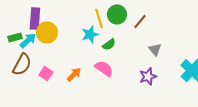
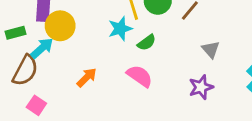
cyan arrow: (28, 40) -> (42, 48), moved
pink square: (46, 73) -> (36, 105), moved
orange arrow: (74, 74) -> (87, 77), moved

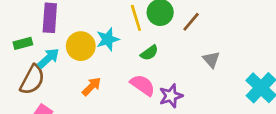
yellow circle: (60, 26) -> (81, 46), moved
cyan star: (120, 29) -> (108, 39), moved
purple star: (201, 87) -> (171, 96), moved

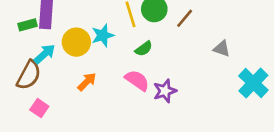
green rectangle: (23, 43) -> (27, 25), moved
gray triangle: (211, 60) -> (222, 49), moved, turned -30

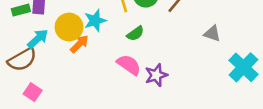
brown semicircle: (29, 75) -> (22, 60), turned 32
orange arrow: (87, 82) -> (79, 44), moved

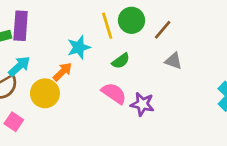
yellow circle: (69, 27) -> (45, 93), moved
gray triangle: (212, 34) -> (173, 61), moved
purple star: (156, 75) -> (142, 104), turned 30

